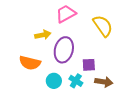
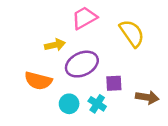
purple ellipse: (64, 50) -> (82, 64), turned 50
brown arrow: (104, 82) -> (147, 97), moved

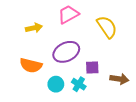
yellow arrow: (55, 45) -> (34, 28), moved

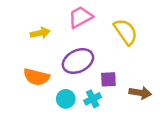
cyan cross: (79, 84) -> (93, 99), turned 32

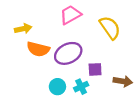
yellow arrow: (40, 33) -> (23, 29), moved
orange semicircle: (36, 77) -> (38, 49), moved

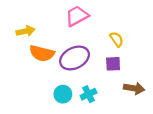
yellow semicircle: (110, 28) -> (117, 39), moved, size x0.6
purple square: (95, 69) -> (113, 64), moved

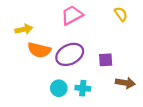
yellow semicircle: (117, 39) -> (121, 14), moved
cyan cross: (89, 94) -> (83, 88), turned 32

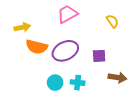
yellow semicircle: (121, 14) -> (112, 21), moved

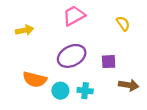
orange semicircle: (37, 47) -> (35, 79), moved

